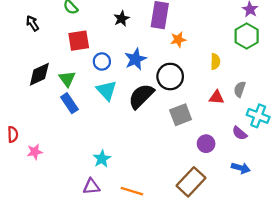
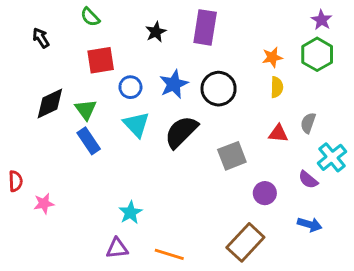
orange star: (178, 39) -> (272, 57), moved
black circle: (170, 77) -> (219, 89), moved
cyan cross: (258, 116) -> (332, 157), turned 30

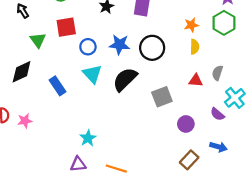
blue star: (174, 84) -> (119, 45), turned 30
black diamond: (50, 104) -> (22, 72), moved
green triangle: (86, 110) -> (38, 40), moved
pink star: (44, 204) -> (25, 121), moved
brown rectangle: (245, 242) -> (189, 160), moved, size x0.7

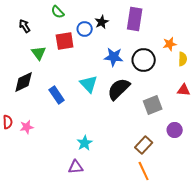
orange star: (191, 25) -> (170, 44), moved
blue circle: (88, 47) -> (85, 29), moved
brown rectangle: (189, 160) -> (144, 145), moved
orange line: (116, 169) -> (144, 171), moved, turned 48

